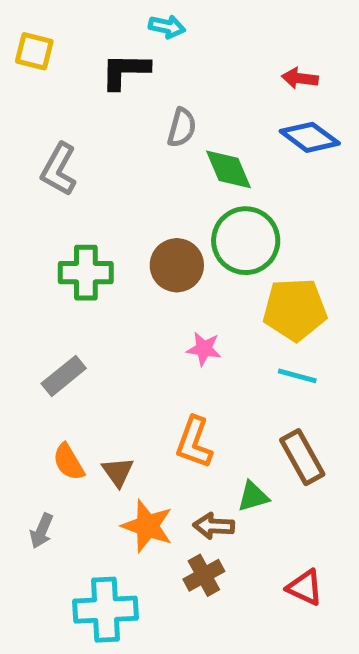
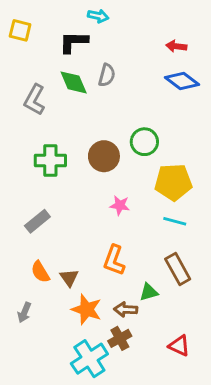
green diamond: (228, 169) -> (74, 82), moved
green circle: (246, 241) -> (144, 142), size x0.7
cyan cross: (105, 610) -> (89, 359), moved, turned -30

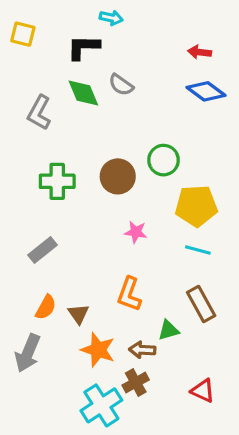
gray semicircle: (107, 75) -> (121, 85), turned 110
orange semicircle: (40, 272) -> (46, 307), turned -120
gray arrow: (24, 312) -> (28, 353), size x1.6

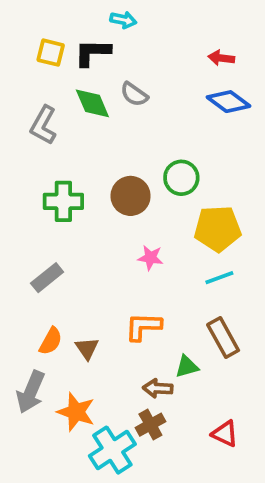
yellow square: (23, 34) -> (51, 53), moved
cyan line: (198, 250) -> (219, 278), turned -35
orange L-shape: (129, 294) -> (143, 327), turned 72
orange star: (98, 350) -> (76, 412), moved

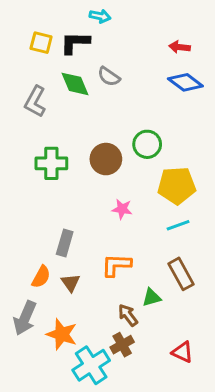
gray rectangle: (47, 278) -> (65, 243), moved, turned -35
brown arrow: (158, 388) -> (128, 315), turned 50

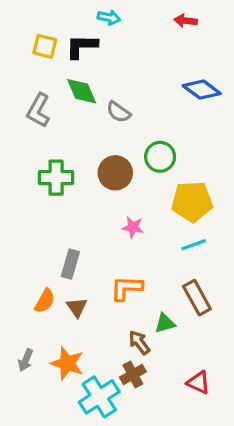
red arrow: (180, 47) -> (186, 21), moved
gray semicircle: (109, 77) -> (118, 112), moved
gray arrow: (25, 318) -> (26, 360), moved, size x0.6

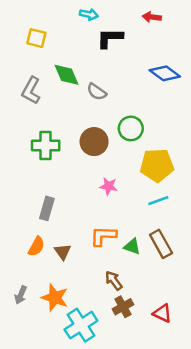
black L-shape: (82, 46) -> (110, 38), moved
gray rectangle: (70, 264) -> (47, 208), moved
green triangle: (165, 323) -> (132, 246), moved, turned 36
brown cross: (133, 375) -> (123, 307), moved

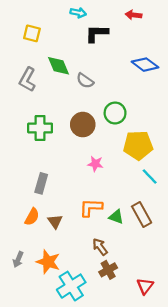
cyan line: (158, 201) -> (150, 176), moved, turned 66
red triangle: (162, 313) -> (145, 286), moved, turned 42

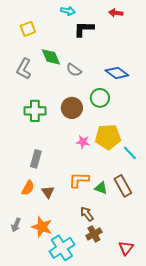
yellow square: (32, 33) -> (28, 29), turned -35
blue diamond: (145, 65) -> (117, 73), moved
yellow pentagon: (138, 145) -> (108, 137), moved

